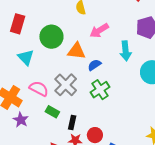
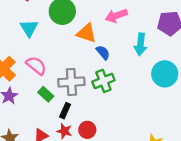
blue semicircle: (94, 65) -> (103, 52), turned 72
gray cross: (66, 85) -> (71, 82), moved, turned 30

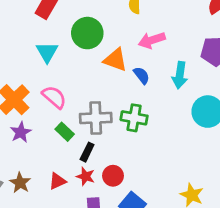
blue semicircle: (103, 52) -> (141, 75), moved
green cross: (103, 81) -> (134, 118), turned 30

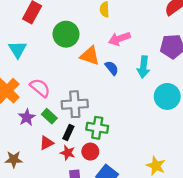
cyan triangle: (47, 52) -> (18, 50), moved
green cross: (134, 118) -> (97, 128), moved
purple star: (21, 132) -> (27, 117), moved
red triangle: (57, 181) -> (47, 143), moved
brown star: (20, 183) -> (14, 159), turned -30

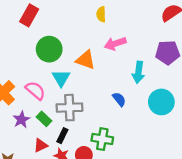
green circle: (66, 34) -> (49, 49), moved
cyan triangle: (18, 50) -> (61, 78), moved
blue semicircle: (112, 68) -> (119, 99), moved
green cross: (97, 128) -> (102, 139), moved

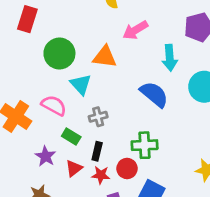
blue semicircle: (119, 99) -> (154, 94), size x1.6
gray cross: (69, 108) -> (98, 117), size x0.6
purple star: (21, 120) -> (46, 156), moved

